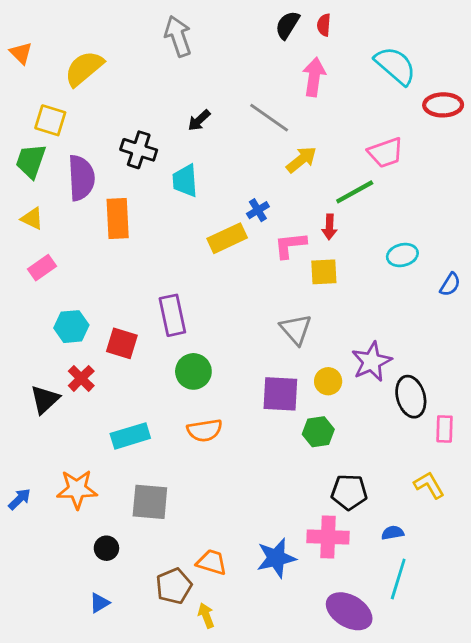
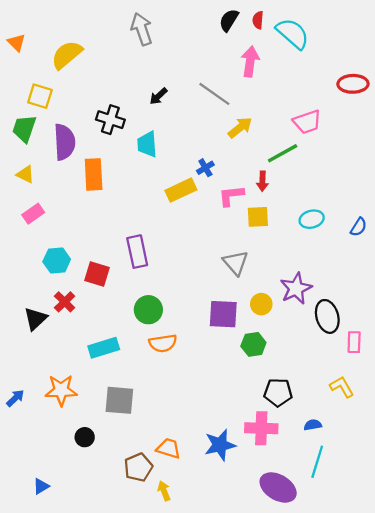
cyan semicircle: (395, 66) -> (293, 34), moved
cyan ellipse: (402, 255) -> (312, 219), moved
green circle: (193, 371) -> (148, 310), moved
blue triangle: (99, 603) -> (41, 486), moved

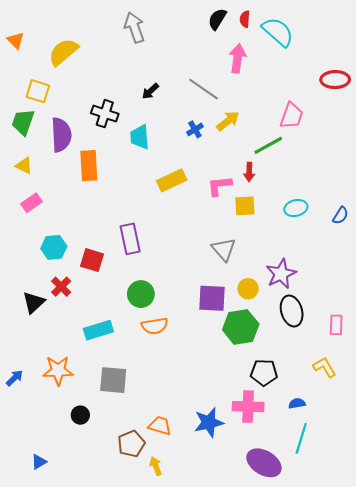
pink trapezoid: (307, 122) -> (292, 116), turned -52
blue cross: (205, 168) -> (195, 129), moved
black ellipse: (327, 316) -> (292, 311), moved
green hexagon: (253, 344) -> (241, 327), size x1.5

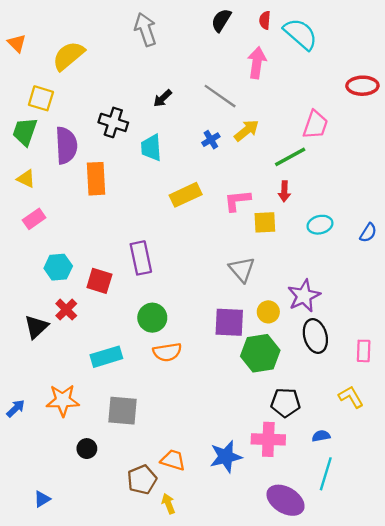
black semicircle: (217, 19) -> (221, 20), moved
red arrow: (249, 172) -> (284, 191), moved

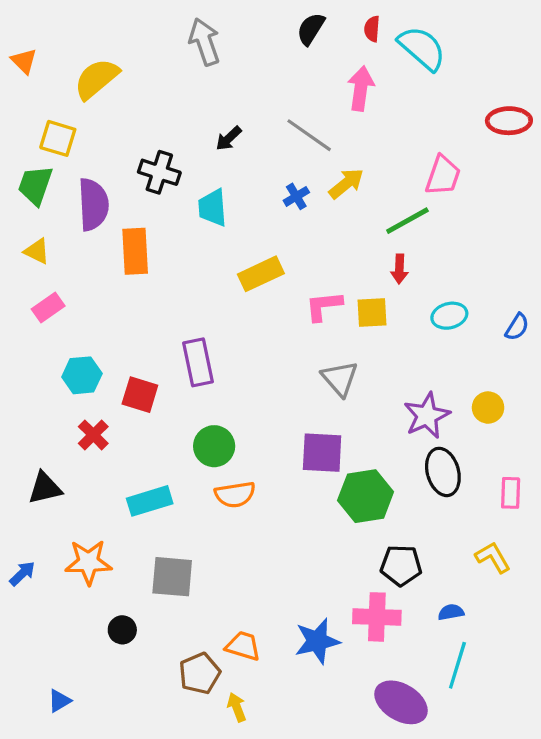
pink L-shape: (237, 201) -> (324, 306), moved
yellow circle: (268, 312) -> (488, 408), moved
black triangle: (36, 327) -> (45, 488), moved, turned 30

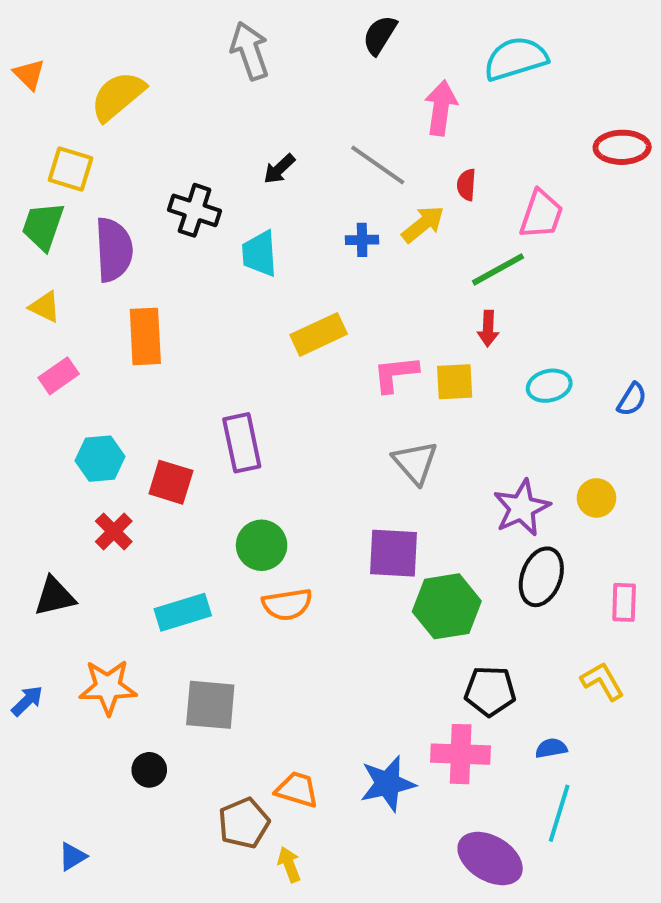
red semicircle: (372, 29) -> (466, 185), moved
cyan semicircle: (422, 48) -> (516, 59), turned -58
blue cross: (296, 196) -> (362, 240), turned 30
orange rectangle: (135, 251) -> (145, 336), moved
black ellipse: (443, 472) -> (541, 577), turned 36

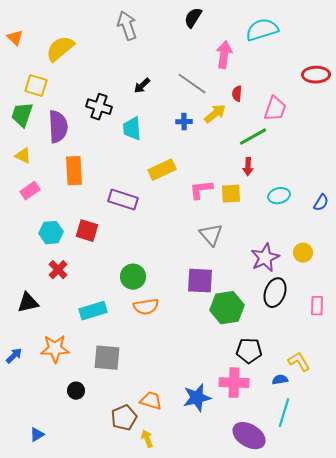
purple rectangle: (242, 443) -> (123, 200), moved, turned -60
red square: (171, 482) -> (87, 231), moved
yellow L-shape: (602, 681) -> (299, 362), moved

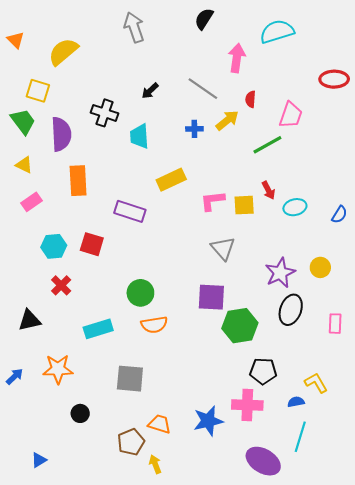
green trapezoid: (22, 115) -> (23, 121), turned 124
red arrow: (248, 167) -> (268, 190), moved, turned -30
gray square: (107, 358) -> (130, 379), moved

